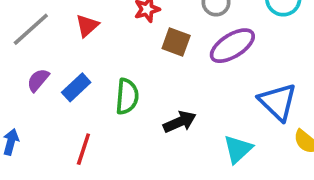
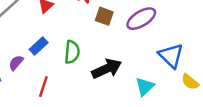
purple semicircle: (38, 80) -> (16, 63), moved
black arrow: (180, 122) -> (107, 69), size x1.4

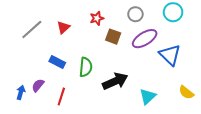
blue rectangle: (39, 46) -> (57, 62), turned 70
blue triangle: (171, 56) -> (170, 55), moved
purple semicircle: (16, 63) -> (38, 85), moved

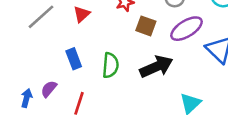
blue rectangle: (57, 62) -> (74, 59), turned 42
black arrow: (115, 81) -> (156, 67), moved

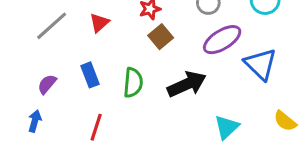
brown square: (146, 26) -> (161, 37), moved, turned 30
purple semicircle: (49, 89) -> (47, 84), moved

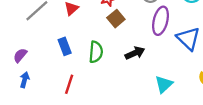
purple ellipse: (222, 40) -> (160, 21), turned -44
purple semicircle: (47, 84) -> (20, 55), moved
black arrow: (187, 84) -> (135, 53), size x0.7

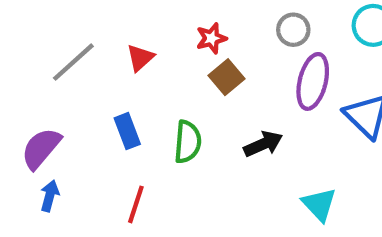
purple semicircle: (20, 55) -> (41, 148), size x1.5
cyan triangle: (164, 84) -> (319, 204), turned -30

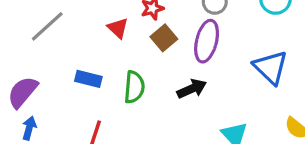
red triangle: (140, 58) -> (118, 28), moved, turned -35
purple ellipse: (313, 81) -> (207, 41), moved
blue rectangle: (127, 131) -> (88, 79), turned -55

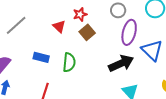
purple ellipse: (207, 41) -> (129, 32), moved
black arrow: (192, 89) -> (121, 63), moved, size x1.4

